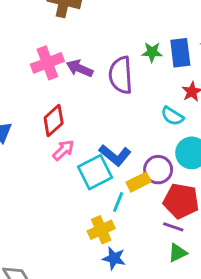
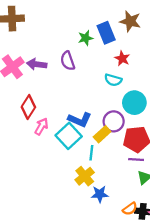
purple semicircle: (121, 75) -> (68, 61), size x0.7

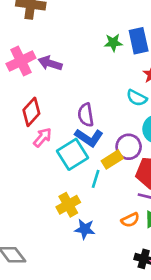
purple semicircle: (68, 61) -> (86, 115), moved
yellow cross: (85, 176) -> (68, 205), moved
blue star: (100, 194) -> (85, 229), moved
orange semicircle: (130, 209) -> (130, 220), moved

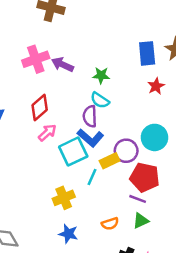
green star: (113, 43) -> (101, 75), moved
cyan semicircle: (137, 98) -> (100, 100), moved
orange semicircle: (130, 220) -> (110, 224), moved
blue star: (85, 229) -> (68, 234), moved

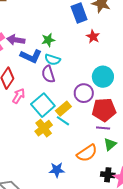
blue L-shape: (90, 138) -> (31, 56), moved
yellow rectangle: (110, 161) -> (63, 109), moved
cyan line: (92, 177) -> (63, 121), turned -64
yellow cross: (64, 198) -> (44, 128), moved
orange semicircle: (110, 224) -> (87, 153), size x1.5

